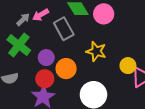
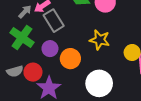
gray rectangle: (64, 29) -> (54, 21), moved
red circle: (45, 79) -> (33, 72), moved

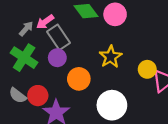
yellow star: (100, 40) -> (111, 57), turned 30
purple circle: (50, 49) -> (57, 58), moved
gray semicircle: (15, 71) -> (18, 96), turned 56

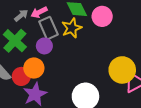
yellow star: (111, 57) -> (72, 28), moved
yellow circle: (147, 69) -> (122, 70), size x1.6
orange circle: (79, 79) -> (34, 68), moved

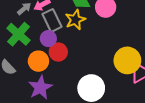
red circle: (21, 76) -> (58, 52), moved

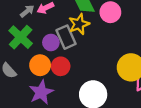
gray rectangle: (52, 20) -> (66, 37), moved
red circle: (58, 52) -> (61, 66), moved

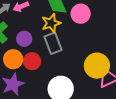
gray rectangle: (66, 37) -> (53, 43), moved

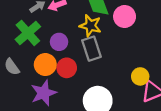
yellow star: (51, 23) -> (90, 26), turned 30
yellow circle: (97, 66) -> (140, 76), size x0.6

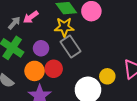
yellow circle: (140, 76) -> (107, 76), moved

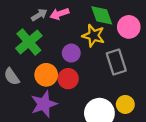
gray rectangle: (71, 46) -> (116, 62), moved
purple circle: (41, 48) -> (71, 53), moved

